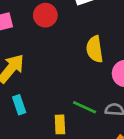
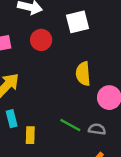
yellow rectangle: (60, 124) -> (30, 135), moved

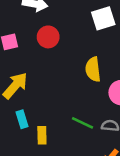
white square: (77, 22) -> (103, 18), moved

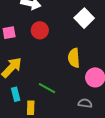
white square: (103, 18) -> (84, 18), turned -30
green line: (83, 123) -> (47, 88), moved

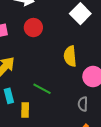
gray semicircle: (85, 103) -> (83, 104), turned -96

